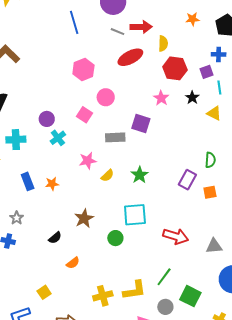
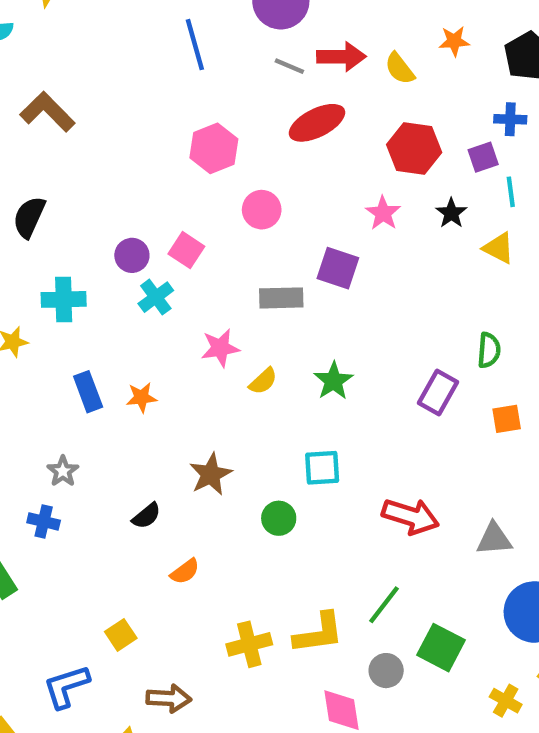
yellow semicircle: (163, 44) -> (400, 69), moved, turned 140
pink square: (84, 115) -> (186, 250), moved
orange square: (210, 192) -> (507, 419), moved
cyan square: (135, 215) -> (322, 468), size x0.7

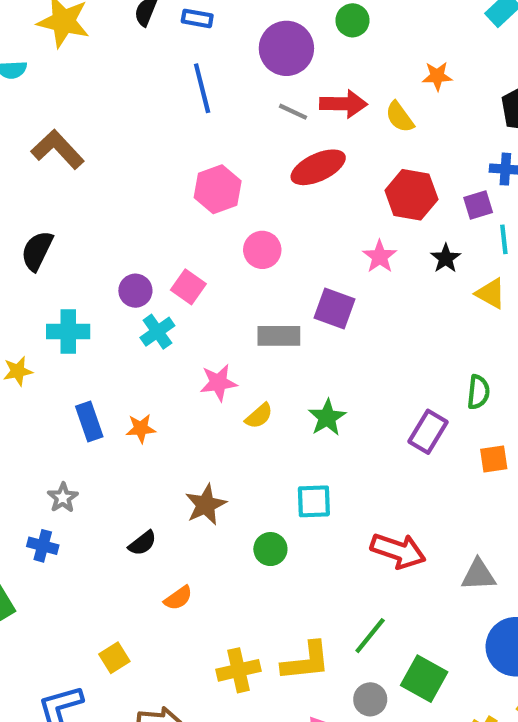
orange star: (454, 41) -> (437, 76), moved

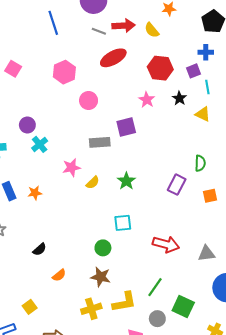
pink square: (188, 287) -> (13, 69), moved
purple square: (334, 309) -> (126, 127), turned -30
brown star: (206, 505) -> (101, 277), moved, turned -30

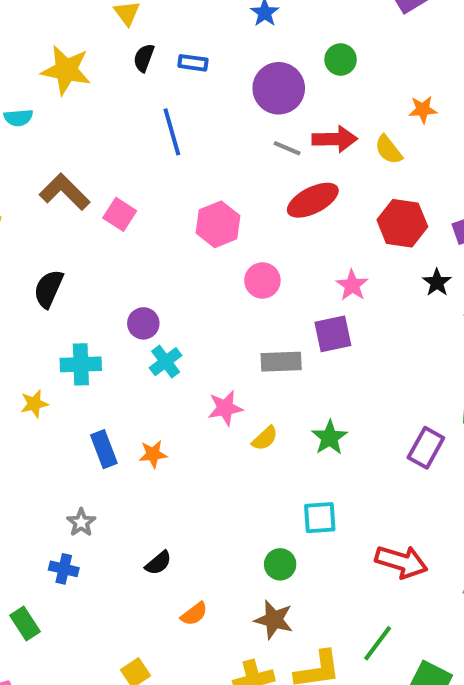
blue line: (53, 23) -> (172, 132), moved
pink star: (147, 100) -> (352, 285), moved

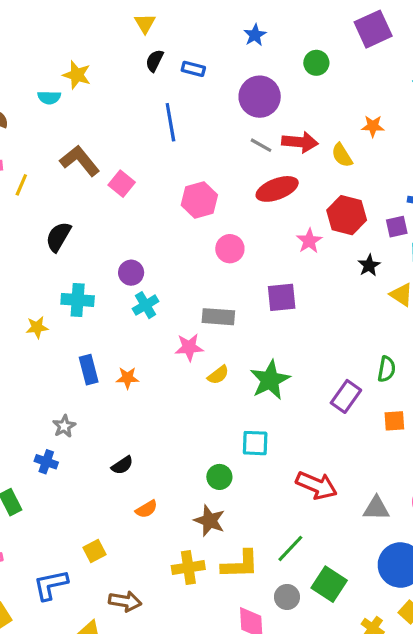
green circle: (341, 59) -> (316, 63), moved
yellow star: (66, 70) -> (77, 75), moved, size x0.7
pink star: (352, 285) -> (309, 241), moved
gray rectangle: (281, 362) -> (218, 317), moved
green star: (330, 438) -> (270, 380), size x1.4

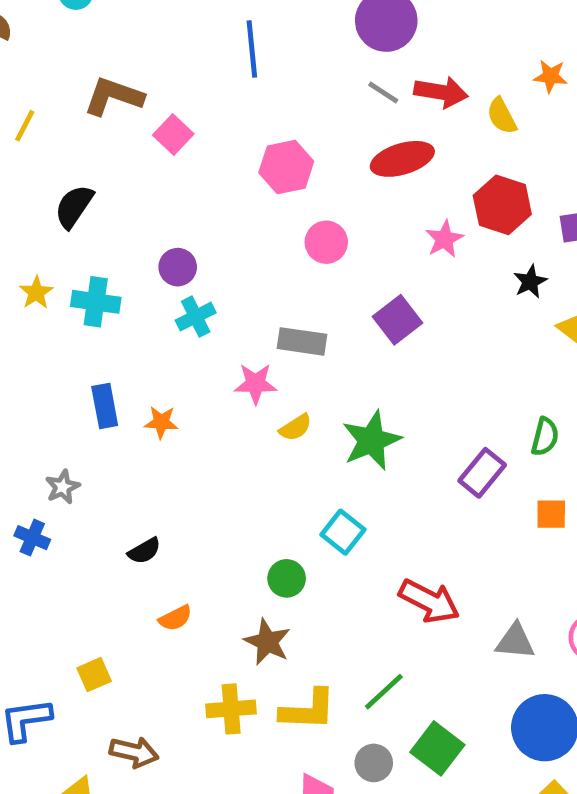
brown L-shape: (80, 161) -> (114, 96), turned -36
purple square: (282, 297) -> (397, 320), turned -36
yellow star: (37, 327) -> (36, 293), moved, turned -30
cyan square: (255, 443) -> (343, 532), turned 32

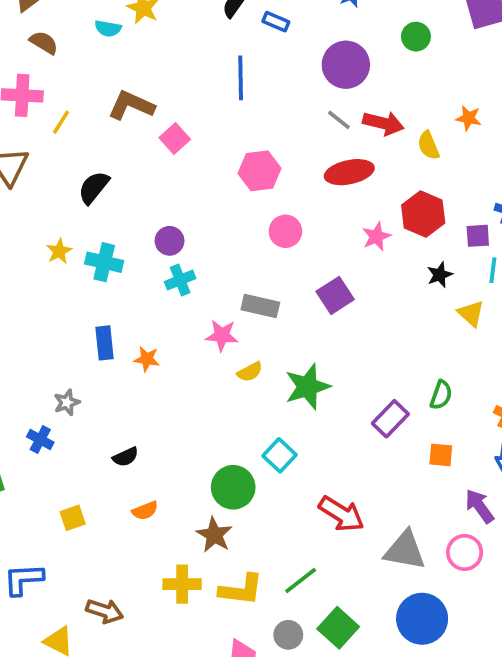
green circle: (287, 578) -> (233, 487), size x1.5
gray triangle: (515, 641) -> (405, 550), size x1.4
yellow square: (94, 675) -> (73, 518), moved

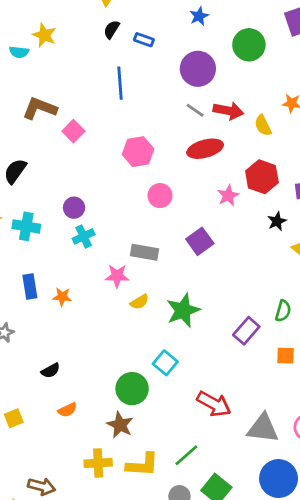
green circle: (416, 37) -> (249, 45), size x1.5

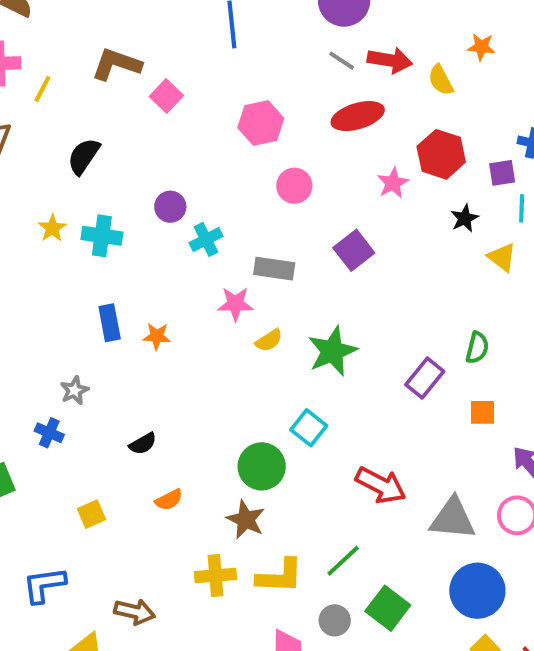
cyan cross: (84, 236) -> (206, 239), moved

